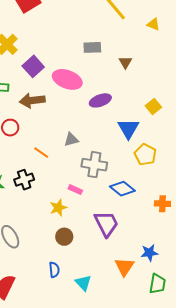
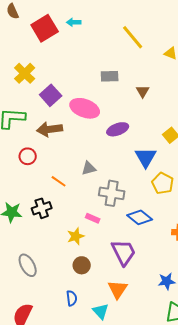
orange triangle: (124, 267) -> (118, 289), moved

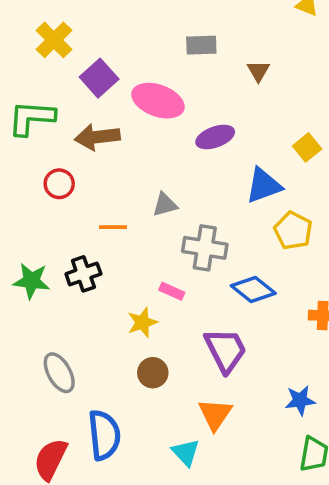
blue triangle: (146, 157) -> (264, 186), turned 40
orange line: (59, 181) -> (113, 227), turned -35
blue semicircle: (72, 298) -> (104, 435), moved, size x1.8

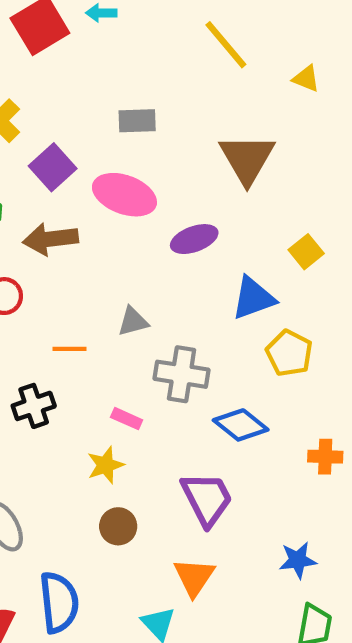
gray rectangle: (201, 45) -> (137, 121), moved
brown triangle: (258, 71) -> (247, 159), size x2.0
pink rectangle: (172, 291) -> (127, 419), moved

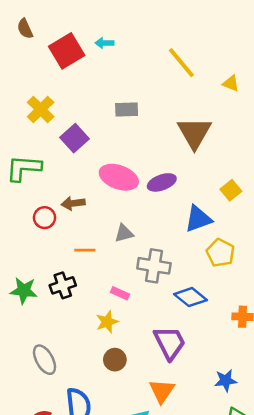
pink ellipse: (124, 195) -> (119, 177), moved
brown arrow: (51, 239) -> (73, 203), moved, size x0.7

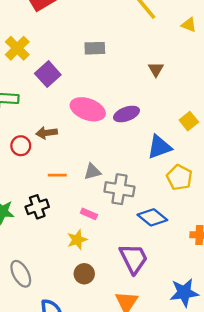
brown triangle: (194, 133) -> (156, 69), size x0.5
gray triangle: (124, 233) -> (92, 172), moved
blue star: (226, 380) -> (184, 293), size x1.4

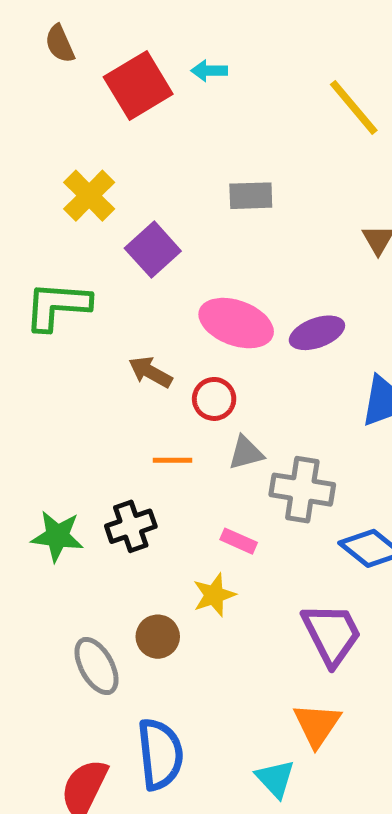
brown arrow: (47, 133) -> (150, 372), turned 36
red circle: (21, 146) -> (214, 399), moved
brown circle: (84, 274) -> (158, 637), moved

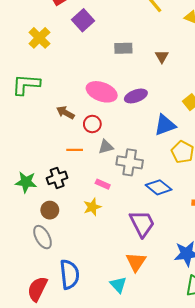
gray rectangle: (251, 196) -> (123, 48), moved
purple square: (153, 250) -> (83, 20), moved
brown circle: (158, 637) -> (50, 210), moved

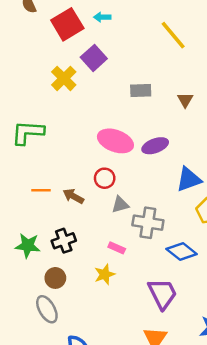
yellow cross: (39, 38) -> (64, 78), moved
brown arrow: (65, 113) -> (73, 196), moved
orange line: (75, 150) -> (41, 190), moved

